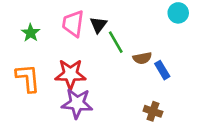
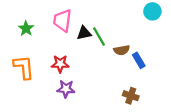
black triangle: (98, 25) -> (84, 33), moved, turned 42
red star: (70, 74) -> (60, 64), size x0.7
purple star: (77, 103) -> (66, 89), size x0.7

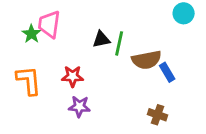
pink trapezoid: (62, 21) -> (49, 24), moved
green line: (99, 36) -> (119, 43), turned 42
brown semicircle: (122, 50) -> (147, 60), size x1.5

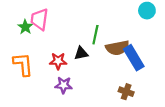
black triangle: (101, 39) -> (81, 53), moved
blue rectangle: (167, 72) -> (134, 58), size x1.6

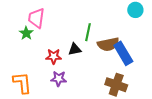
green star: (25, 27) -> (26, 33), moved
orange L-shape: (23, 64) -> (22, 83), moved
brown cross: (126, 92) -> (116, 85), size x1.5

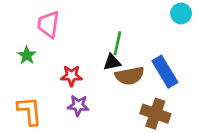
green star: (26, 33) -> (27, 55), moved
brown semicircle: (108, 44) -> (130, 76), moved
black triangle: (75, 49) -> (112, 62), moved

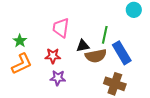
pink trapezoid: (48, 24) -> (61, 28), moved
green line: (117, 43) -> (105, 35), moved
orange L-shape: (29, 111) -> (22, 64), moved, turned 70

